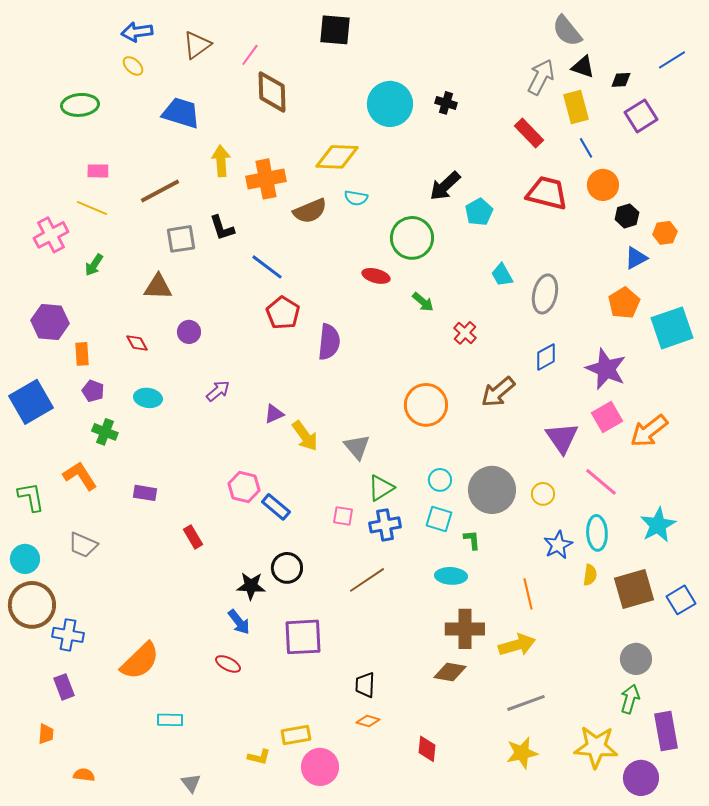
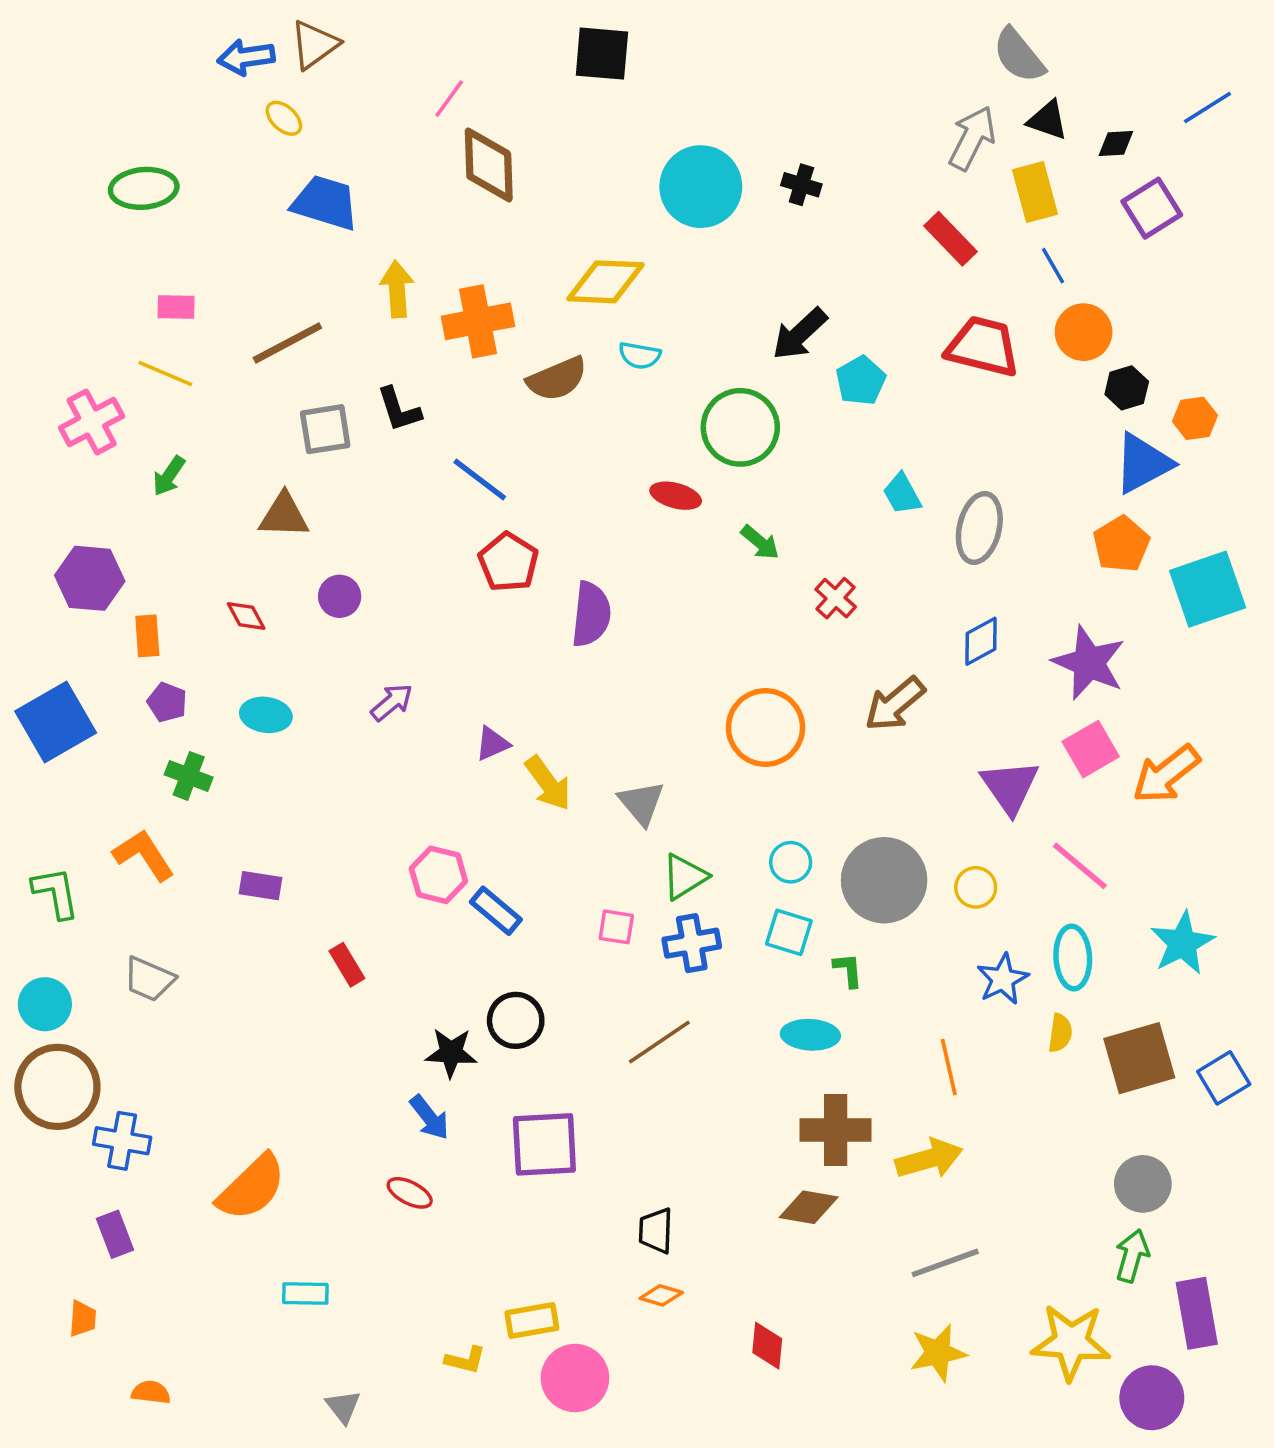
brown triangle: (197, 45) -> (314, 45), moved
yellow ellipse: (133, 66) -> (284, 118), moved
blue triangle: (636, 258) -> (1143, 463), size x1.5

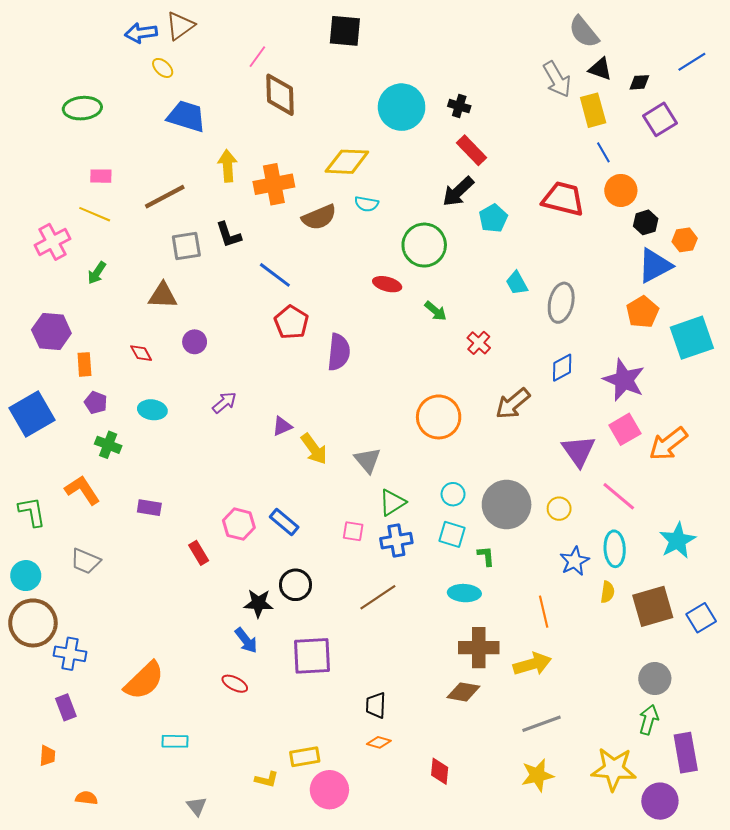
gray arrow: (972, 138) -> (557, 79), turned 123
red rectangle: (951, 239) -> (472, 150), moved
pink hexagon: (438, 875) -> (239, 524), moved

